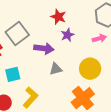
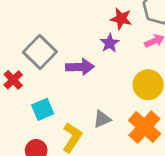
red star: (58, 17) -> (121, 19), moved
gray triangle: (56, 69) -> (102, 119), moved

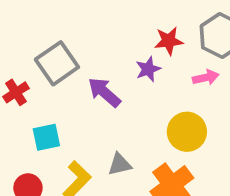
red star: (121, 19) -> (169, 41), turned -30
purple arrow: (80, 67) -> (104, 92), turned -148

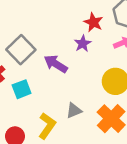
red star: (169, 41) -> (93, 22), turned -30
cyan square: (46, 137) -> (22, 89), moved

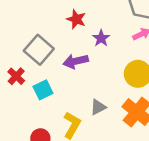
red star: (93, 22) -> (76, 19), moved
purple arrow: (56, 64) -> (76, 61), turned -40

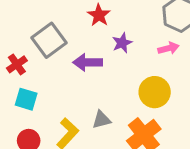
cyan square: (43, 90) -> (26, 99), moved, turned 30

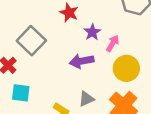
pink arrow: (168, 48) -> (113, 43), moved, turned -35
purple arrow: (88, 62) -> (82, 61), moved

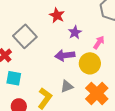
pink arrow: (113, 43) -> (99, 42), moved
yellow circle: (126, 68) -> (90, 63), moved

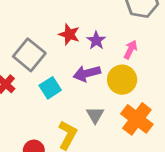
red star: (57, 15) -> (69, 34), moved
cyan square: (14, 78) -> (50, 88), moved, turned -35
gray triangle: (67, 86) -> (95, 115), turned -32

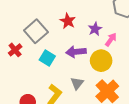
purple star: (96, 40) -> (95, 29), moved
cyan square: (50, 88) -> (47, 58), turned -35

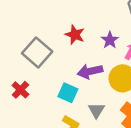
red cross: (15, 50) -> (20, 90), moved
cyan square: (47, 58) -> (68, 93), moved

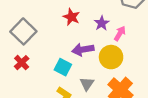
gray square: (37, 52) -> (23, 31), moved

